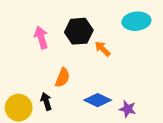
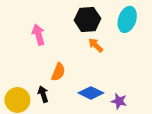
cyan ellipse: (136, 21) -> (127, 19), turned -65
black hexagon: (79, 31) -> (87, 19), moved

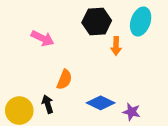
pink arrow: (38, 35) -> (42, 38), turned 132
orange arrow: (96, 45) -> (116, 46), moved, turned -133

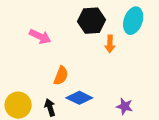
blue diamond: (101, 103) -> (79, 98), moved
black arrow: (48, 104) -> (50, 108), moved

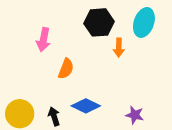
pink arrow: (40, 37) -> (43, 40), turned 75
orange semicircle: (61, 76) -> (66, 69), moved

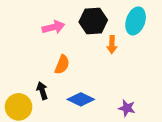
pink arrow: (43, 40) -> (53, 27), moved, turned -115
black arrow: (54, 116) -> (42, 91), moved

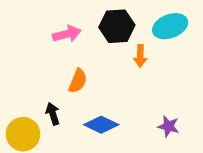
cyan ellipse: (136, 21) -> (170, 26), turned 50
purple star: (127, 108) -> (169, 126), moved

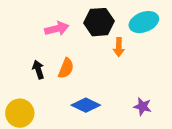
black arrow: (53, 114) -> (38, 70), moved

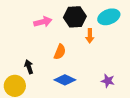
orange semicircle: (66, 68) -> (60, 52), moved
black arrow: (38, 70) -> (29, 67), moved

